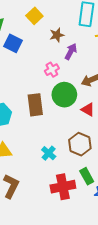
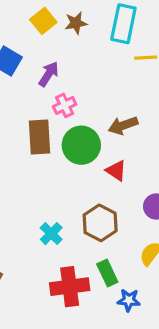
brown star: (57, 35) -> (76, 23), moved
purple arrow: (71, 52) -> (49, 74), moved
brown rectangle: (35, 105) -> (40, 137), moved

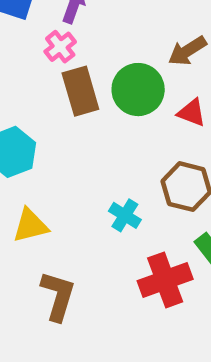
pink cross: (65, 105) -> (60, 47), moved

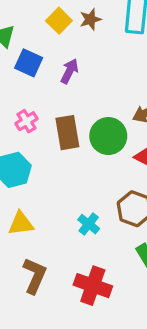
pink cross: (60, 47) -> (27, 121), moved
red cross: (165, 280) -> (93, 286), moved, turned 33

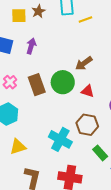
yellow square: (59, 21) -> (19, 16), turned -35
cyan cross: (89, 224) -> (60, 139), size x1.6

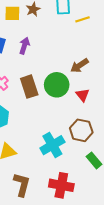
red triangle: (88, 91) -> (83, 95), turned 32
cyan cross: (60, 139) -> (52, 145), turned 30

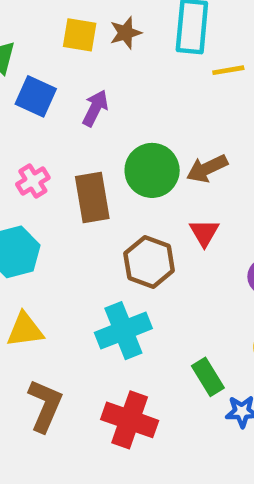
green circle: (57, 85) -> (152, 170), moved
brown hexagon: (81, 130) -> (149, 262), moved

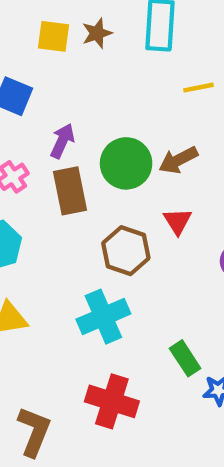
yellow line: (228, 70) -> (198, 88), moved
purple arrow: (95, 108) -> (62, 141), moved
brown L-shape: (45, 406) -> (34, 432), moved

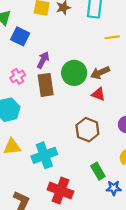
red triangle: (178, 221) -> (98, 94), moved, turned -40
brown hexagon: (126, 251) -> (87, 130), moved
cyan cross: (103, 317) -> (44, 155), moved

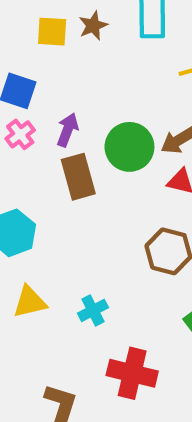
pink cross: (18, 76) -> (20, 134), moved
cyan cross: (44, 155) -> (93, 310), size x0.6

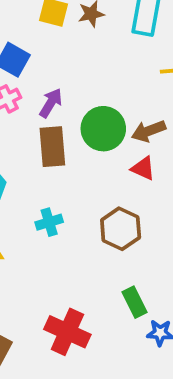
cyan cross: (93, 310) -> (49, 222), moved

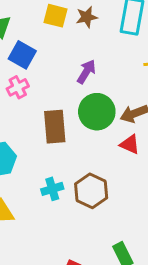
purple arrow: (51, 103) -> (86, 72), moved
brown hexagon: (121, 229) -> (91, 191), moved

